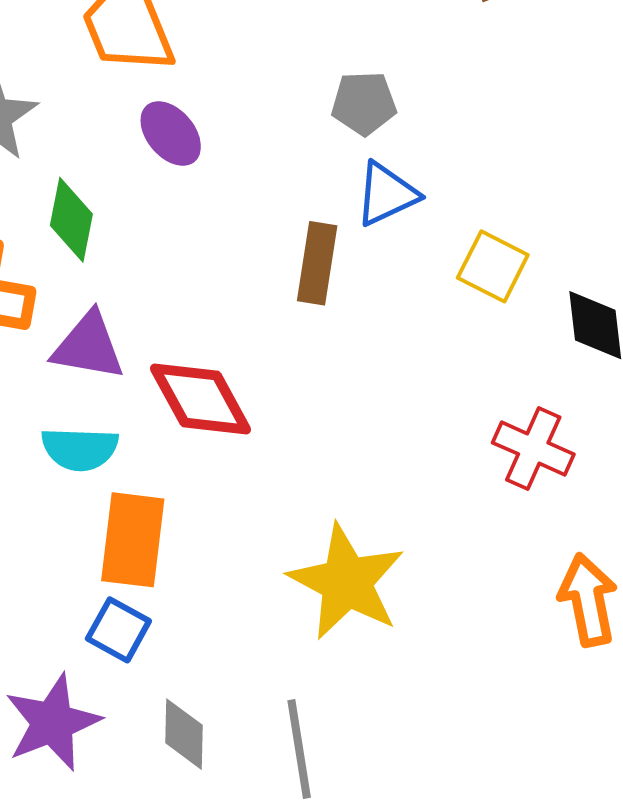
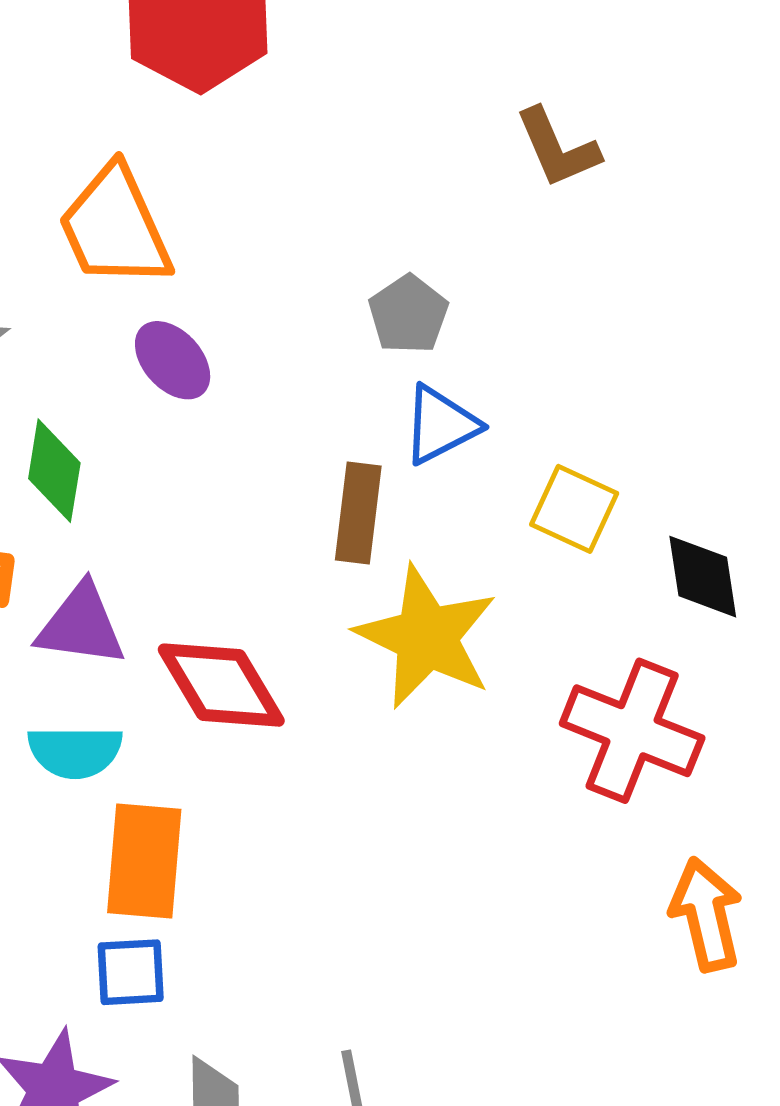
gray pentagon: (364, 103) -> (408, 314), turned -30
red cross: (533, 448) -> (632, 731), size x1.4
yellow star: (347, 582) -> (426, 637), moved
blue square: (118, 630) -> (131, 972), turned -30

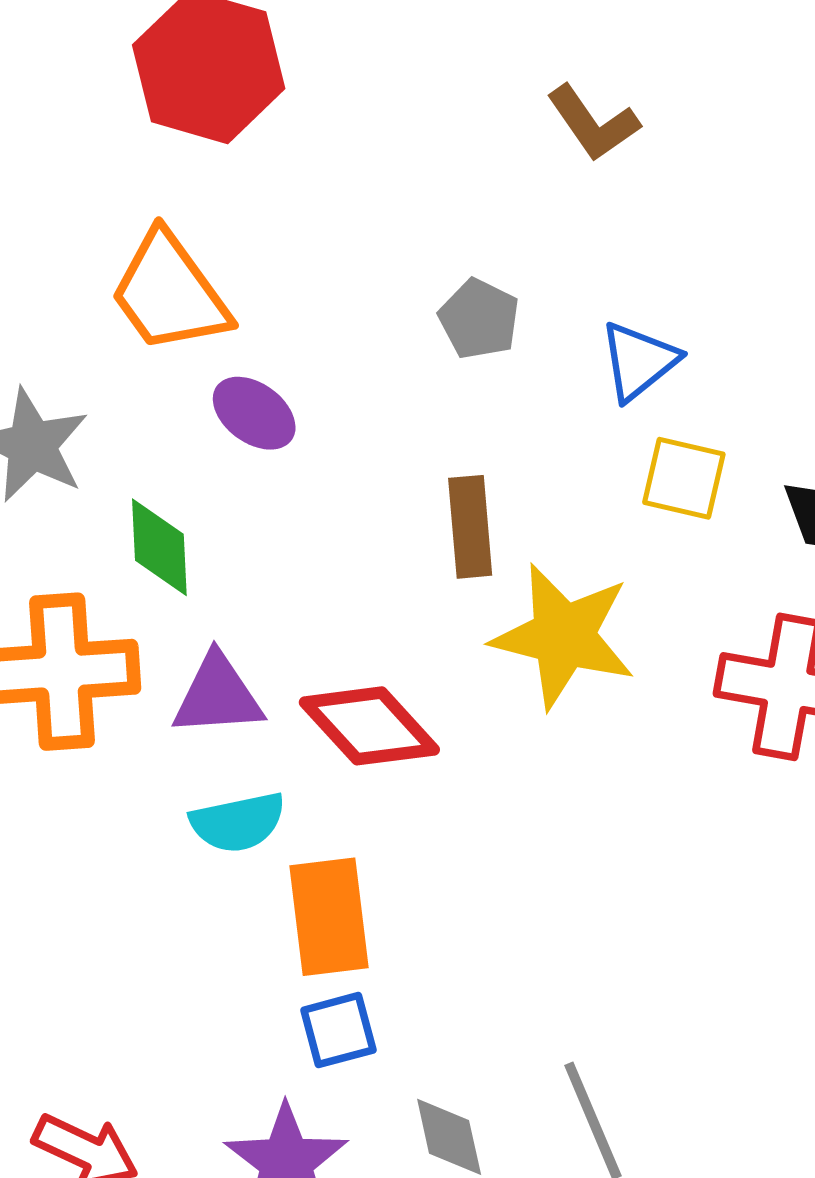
blue triangle: (441, 425) -> (639, 361), moved

